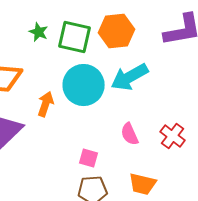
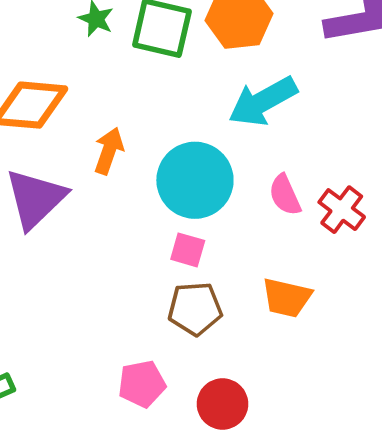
cyan circle: (84, 85) -> (195, 180), moved
pink semicircle: (130, 134) -> (285, 195), moved

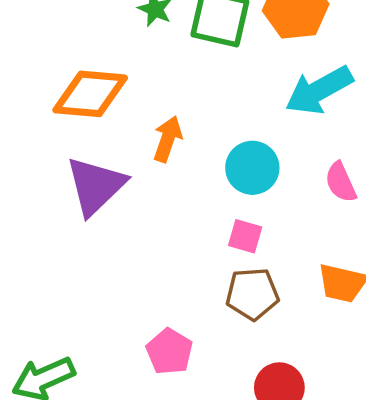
cyan circle: (195, 180) -> (252, 168), size x0.7
pink pentagon: (142, 384) -> (169, 352), moved, turned -30

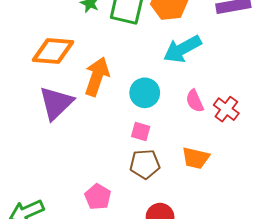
orange arrow: (168, 139) -> (97, 76), size x1.5

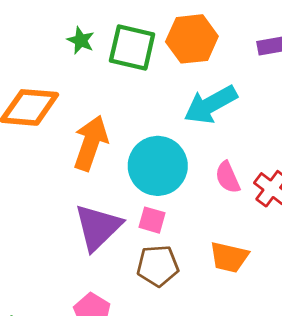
cyan circle: (145, 93) -> (158, 166), size x1.4
purple triangle: (56, 103) -> (98, 227), moved

